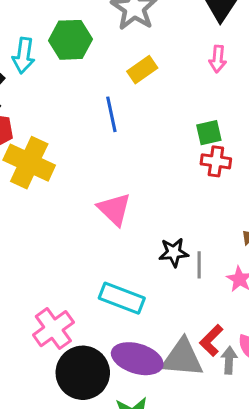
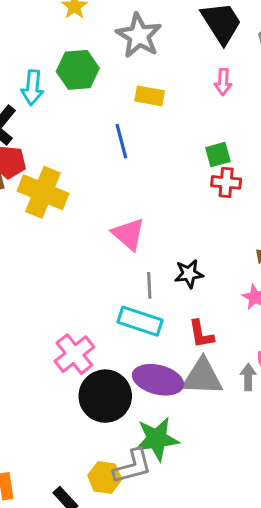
yellow rectangle: (142, 70) -> (150, 96), turned 48
gray line: (199, 265) -> (149, 285), moved
red L-shape: (211, 340) -> (201, 334), moved, turned -52

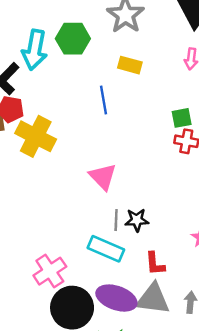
cyan arrow: (32, 88) -> (35, 50), size x1.4
black star: (189, 274) -> (137, 220), moved

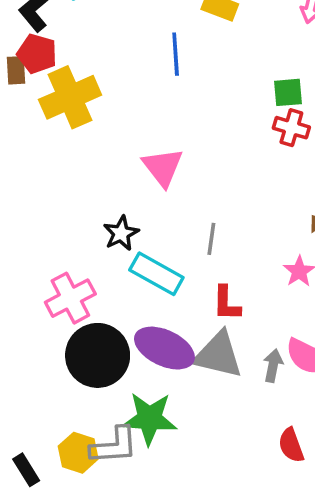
yellow cross: (36, 136) -> (70, 97), turned 33
gray line: (116, 220) -> (211, 239), moved
black star: (137, 220) -> (121, 233), moved, turned -30

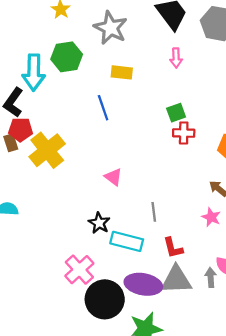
pink triangle: (163, 167) -> (113, 177), size x0.7

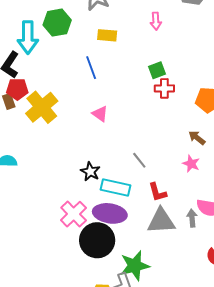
pink triangle: (113, 177) -> (100, 114), moved
gray line: (154, 212) -> (139, 160), turned -30
purple ellipse: (143, 284) -> (110, 213), moved

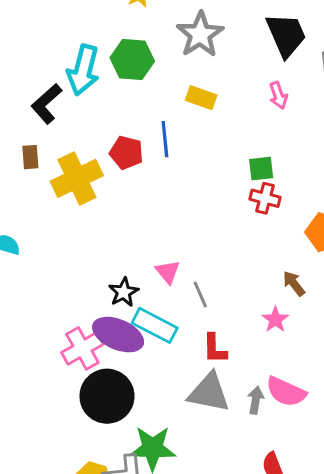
pink arrow: (156, 21) -> (278, 95), turned -30
red pentagon: (17, 89) -> (126, 153), moved
pink triangle: (100, 114) -> (168, 272), moved
purple ellipse: (110, 213) -> (118, 335), moved

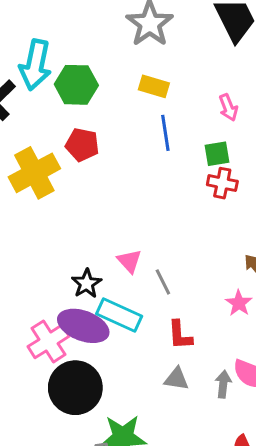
green hexagon: (132, 60) -> (76, 85), moved
pink arrow: (278, 95) -> (228, 107), moved
blue line: (165, 139) -> (165, 133), moved
gray triangle: (209, 392) -> (176, 379), size x0.6

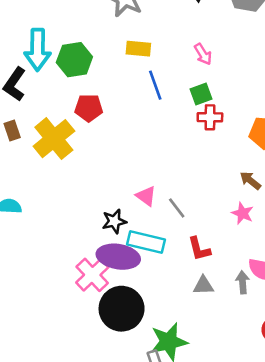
black star: (87, 284) -> (114, 221), turned 30

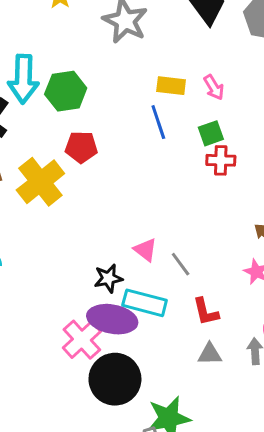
yellow rectangle: (138, 49) -> (171, 86), moved

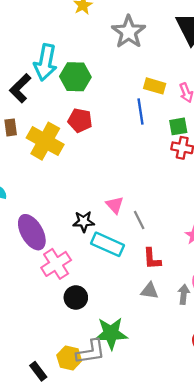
yellow cross: (40, 182) -> (45, 141), turned -32
purple ellipse: (112, 319) -> (32, 232), moved, turned 40
black circle: (115, 379) -> (76, 297), size x0.6

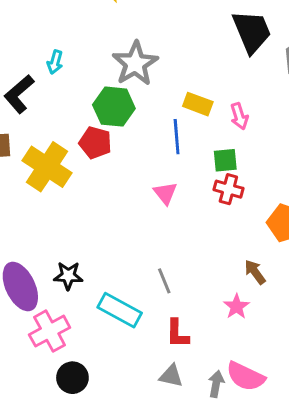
gray star: (129, 32) -> (135, 64), moved
cyan arrow: (45, 62) -> (55, 62), size x0.5
green hexagon: (75, 77) -> (114, 107), moved
pink triangle: (115, 205) -> (165, 193), moved
black star: (84, 222) -> (68, 276), moved

